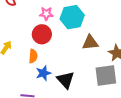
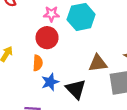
brown triangle: (90, 42) -> (98, 63), moved

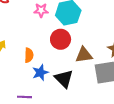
red circle: (47, 38) -> (61, 39), moved

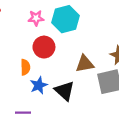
red circle: (61, 39) -> (44, 47), moved

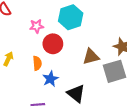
pink star: (36, 18) -> (37, 26), moved
black triangle: (65, 91) -> (76, 94), moved

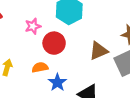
orange semicircle: (37, 63) -> (40, 67), turned -88

